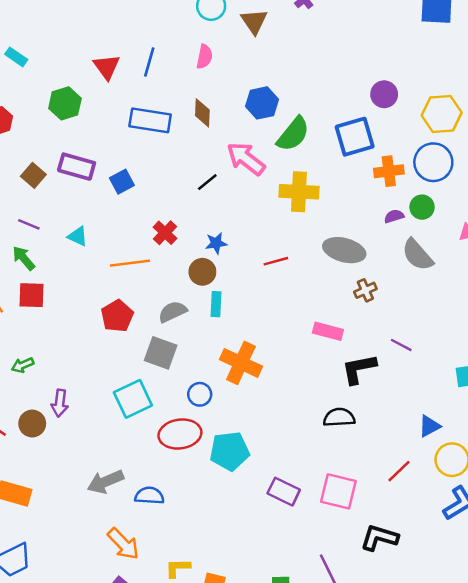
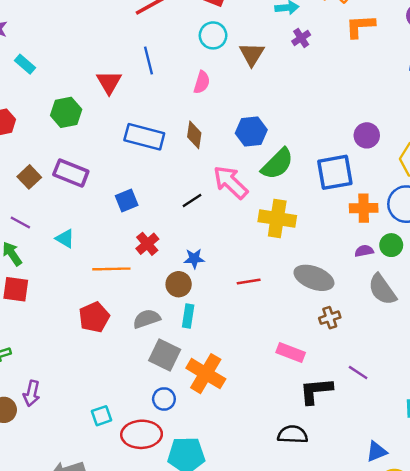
blue line: (149, 62) -> (149, 61), moved, turned -36
blue square: (122, 182) -> (127, 201), moved
gray square: (161, 353) -> (165, 355), moved
cyan square: (133, 399) -> (102, 416), moved, size x0.6

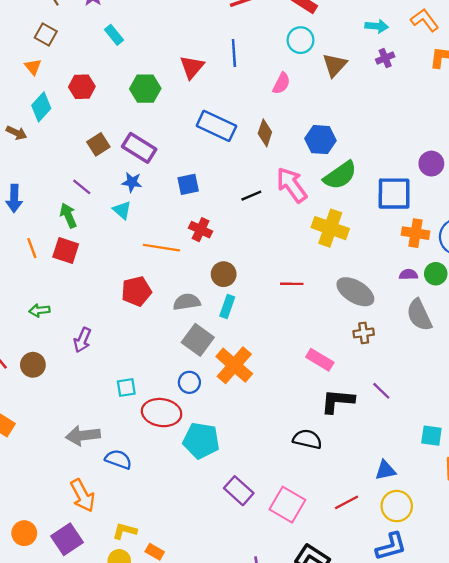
red cross: (147, 244) -> (201, 230), turned -35
blue star: (194, 259) -> (132, 182), moved
purple arrow: (32, 393) -> (82, 340), moved

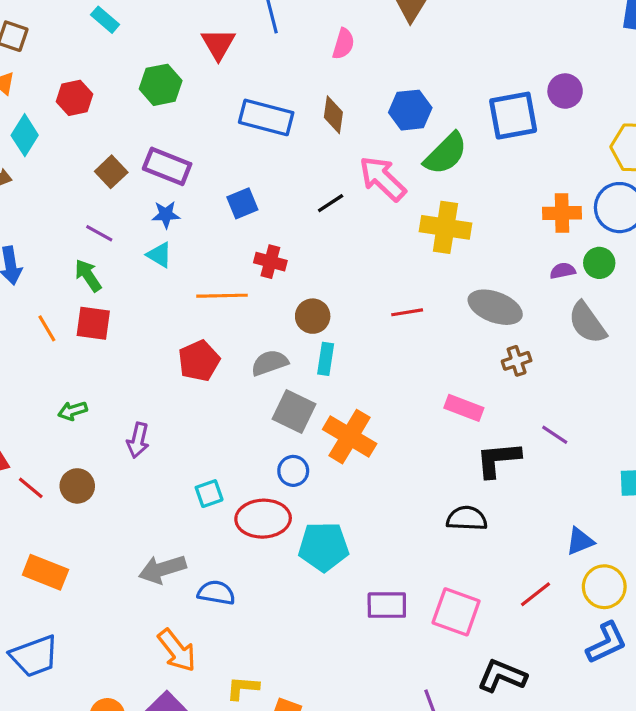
purple circle: (431, 164) -> (565, 91), moved
blue square: (394, 194) -> (513, 116), moved
purple rectangle: (239, 491) -> (387, 605), turned -32

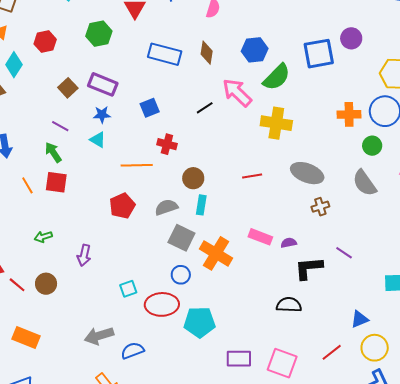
purple semicircle: (563, 271) -> (289, 243), moved
pink rectangle: (464, 408) -> (260, 237), moved
blue semicircle: (216, 593) -> (133, 351), turned -30

